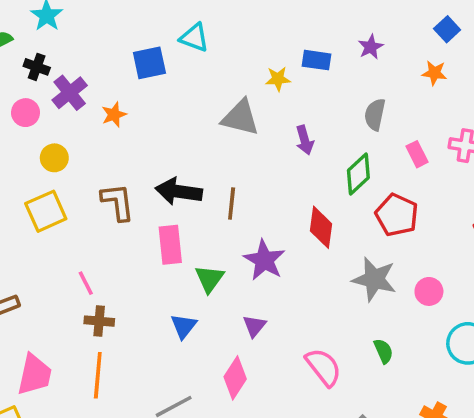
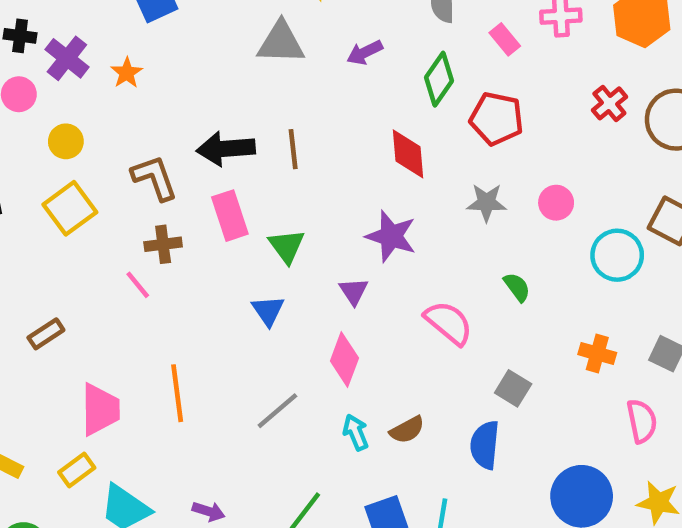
purple arrow: (305, 140) -> (365, 53), turned 92
purple star: (264, 260) -> (391, 236), moved
gray star: (374, 279) -> (487, 203), size x0.7
brown cross: (99, 321) -> (163, 244), moved

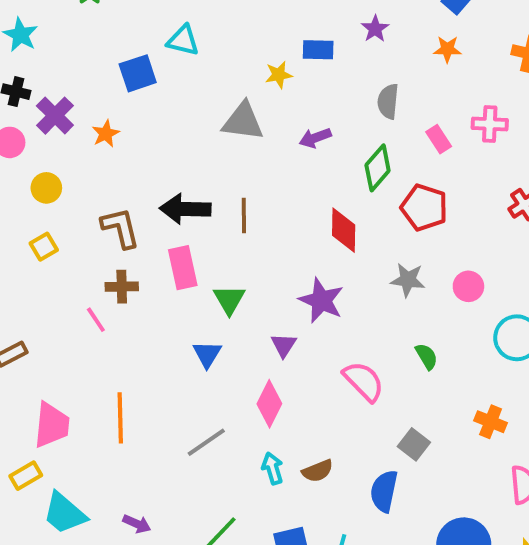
yellow square: (70, 208) -> (44, 247), size x0.6

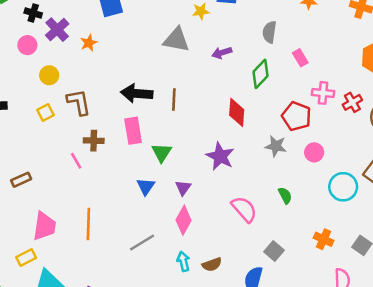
pink cross: (490, 124) -> (323, 93), moved
red pentagon: (424, 208) -> (296, 116), moved
brown L-shape: (120, 228) -> (79, 102), moved
purple triangle: (284, 345) -> (183, 188), moved

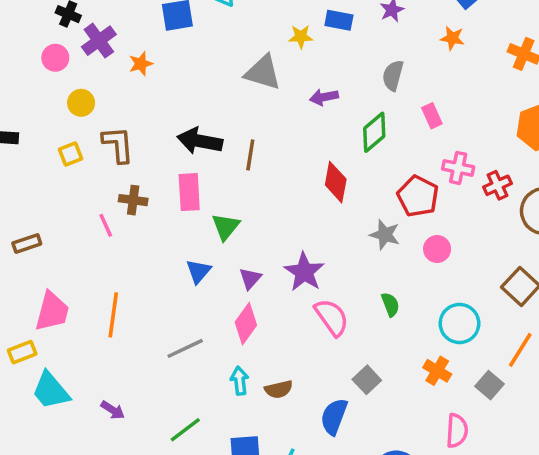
purple star: (220, 156) -> (304, 272), moved
cyan circle: (343, 187) -> (459, 323), moved

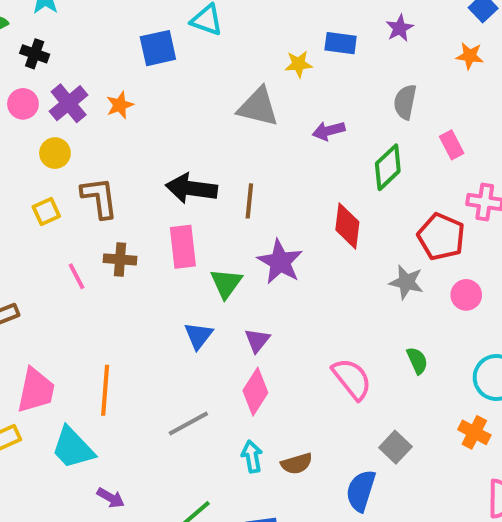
purple cross: (99, 41) -> (69, 103), moved
pink line: (106, 225) -> (77, 276), moved
purple star: (304, 272) -> (280, 262), moved
cyan trapezoid: (51, 391) -> (73, 448), moved

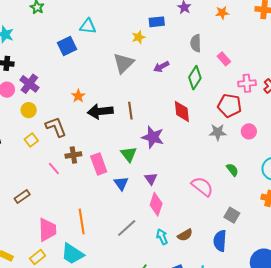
orange star: (120, 105) -> (78, 96), moved
gray triangle: (258, 107) -> (124, 63), turned -45
pink rectangle: (183, 247) -> (99, 164), moved

